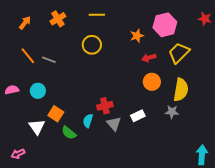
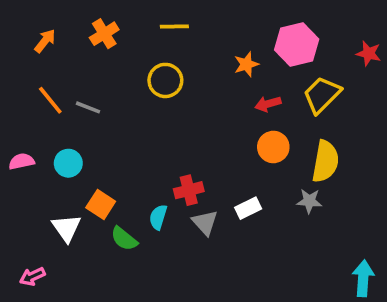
red star: (205, 19) -> (369, 53), moved

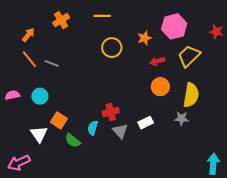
orange arrow: (45, 41) -> (28, 35), moved
yellow circle: (165, 80) -> (112, 48), moved
pink arrow: (32, 276) -> (19, 163), size x1.5

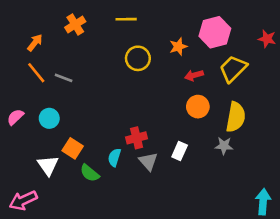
pink semicircle: (12, 95) -> (15, 117), turned -32
white rectangle: (146, 123) -> (180, 151), turned -40

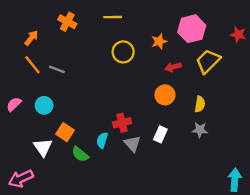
orange cross: (75, 24) -> (67, 22), turned -30
orange circle: (198, 107) -> (165, 95), moved
yellow semicircle: (236, 117) -> (200, 104), moved, size x0.6

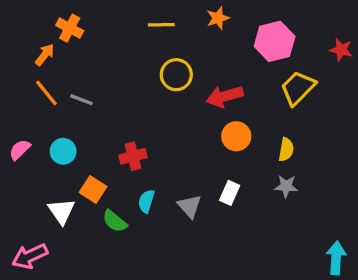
orange cross: (67, 22) -> (70, 28), moved
orange star: (159, 41) -> (218, 18), moved
red arrow: (173, 67) -> (225, 96), moved, size x1.5
red cross: (122, 123) -> (133, 156), moved

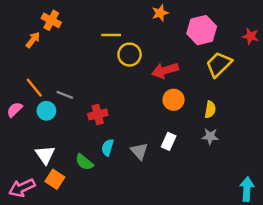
yellow line: (161, 25) -> (111, 35), moved
orange line: (46, 93) -> (34, 88), moved
gray line: (81, 100) -> (65, 95), moved
orange square: (93, 190) -> (55, 179), moved

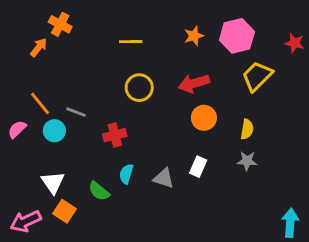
orange star: (160, 13) -> (194, 36), moved
yellow circle: (130, 55) -> (139, 88), moved
gray triangle: (139, 151) -> (164, 178), turned -30

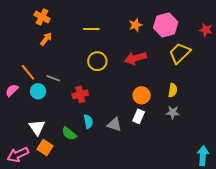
orange arrow: (39, 47) -> (46, 39), moved
orange circle: (204, 118) -> (142, 95), moved
cyan semicircle: (126, 174) -> (88, 121), turned 152

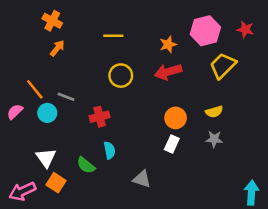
orange star: (136, 25) -> (168, 44), moved
red star: (206, 30) -> (245, 29), moved
yellow semicircle: (173, 90) -> (214, 112), turned 64
gray triangle: (114, 124) -> (142, 179), moved

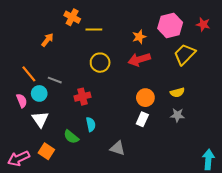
orange cross: (52, 21) -> (72, 17), moved
pink semicircle: (15, 112) -> (22, 101), moved, turned 112
white triangle: (46, 158) -> (40, 119), moved

